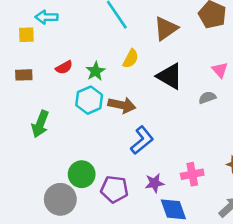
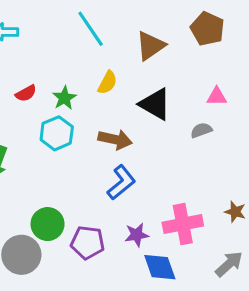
pink triangle: (220, 70) -> (217, 96), turned -48
brown arrow: (122, 105) -> (115, 139), moved
pink cross: (192, 174) -> (183, 224), size x1.4

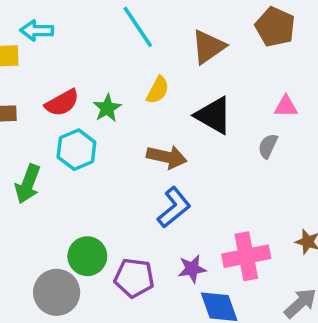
red semicircle: (26, 93) -> (62, 103), size x1.4
gray semicircle: (201, 130) -> (268, 146), turned -45
cyan hexagon: (57, 133) -> (76, 150), moved

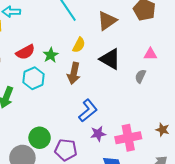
brown arrow: (167, 157) -> (74, 73), moved, turned 90
purple star: (192, 269) -> (98, 134), moved

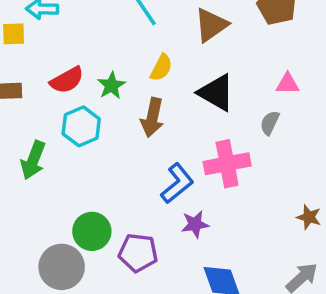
pink cross: (128, 138) -> (227, 164), moved

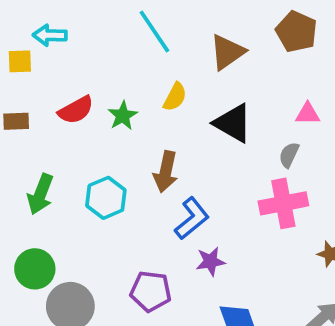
brown arrow: (152, 117) -> (166, 172), moved
cyan hexagon: (81, 126) -> (106, 198), moved
pink cross: (227, 164) -> (283, 203), moved
green circle: (92, 231) -> (35, 269), moved

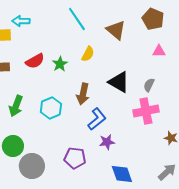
brown triangle: (227, 52) -> (116, 30), turned -45
pink triangle: (308, 114) -> (159, 51), moved
black triangle: (233, 123) -> (119, 82), moved

